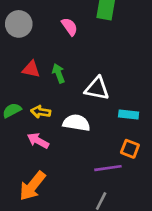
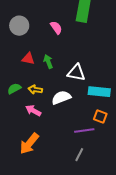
cyan rectangle: (129, 115) -> (99, 92), size x1.5
white semicircle: (76, 123) -> (61, 98), turned -30

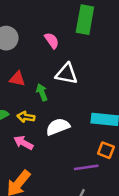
green arrow: (48, 62) -> (42, 92), moved
white triangle: (76, 73) -> (66, 74), moved

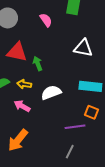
white triangle: (66, 74) -> (83, 48), moved
red triangle: (17, 79) -> (17, 52), size x1.5

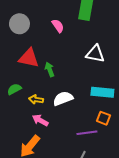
yellow arrow: (24, 84) -> (36, 100), moved
pink arrow: (22, 106) -> (40, 120), moved

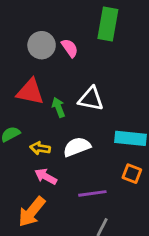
gray circle: (19, 24) -> (42, 45), moved
white triangle: (95, 54) -> (91, 99), moved
purple line: (87, 133) -> (92, 193), moved

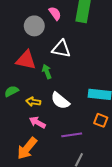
pink semicircle: (70, 48) -> (55, 13), moved
white triangle: (91, 99) -> (61, 49), moved
white semicircle: (77, 147) -> (60, 101), turned -120

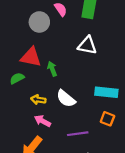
white triangle: (61, 49) -> (87, 45), moved
green semicircle: (11, 91) -> (17, 78), moved

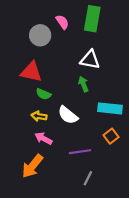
green arrow: (52, 69) -> (83, 84), moved
green semicircle: (17, 78) -> (43, 94), moved, turned -128
orange square: (107, 119) -> (111, 136), turned 32

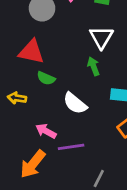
white triangle: (90, 60) -> (101, 37), turned 50
yellow arrow: (39, 116) -> (17, 98), moved
purple line: (80, 152) -> (71, 147), moved

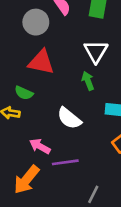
red triangle: (31, 52) -> (41, 62), moved
green semicircle: (46, 78) -> (24, 93), moved

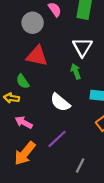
green semicircle: (24, 93) -> (23, 81), turned 32
pink arrow: (40, 146) -> (24, 122), moved
purple line: (65, 162) -> (57, 139), turned -35

